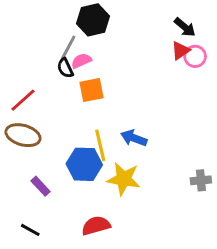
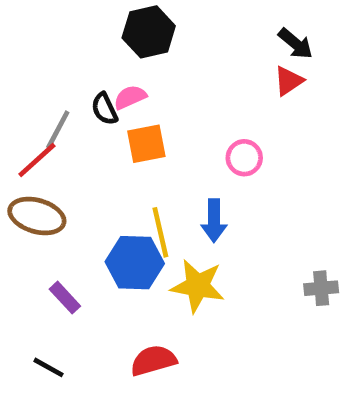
gray line: (68, 48) -> (58, 130), moved
pink circle: (195, 56) -> (244, 158), moved
blue arrow: (134, 138) -> (214, 221), turned -110

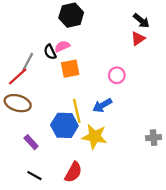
blue arrow: (214, 221) -> (102, 105), turned 60
red semicircle: (153, 360) -> (73, 172), turned 135
black line: (49, 367) -> (34, 176), moved

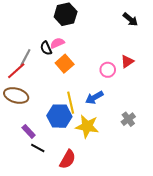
red triangle: (138, 39) -> (127, 62), moved
orange square: (70, 69) -> (65, 64), turned -30
gray cross: (154, 138) -> (128, 119), moved, turned -32
black line: (34, 176) -> (38, 148), moved

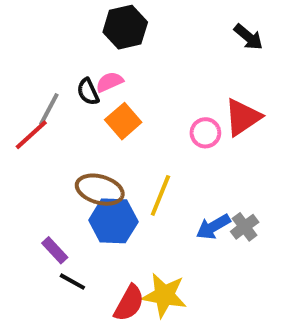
red triangle: (127, 62) -> (243, 117), size x1.5
brown ellipse: (16, 95) -> (100, 190), moved
blue arrow: (94, 98) -> (213, 227), moved
yellow line: (71, 103) -> (160, 195), moved, turned 35
yellow star: (87, 126) -> (164, 295), moved

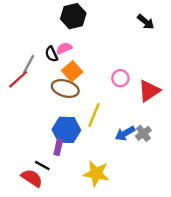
red triangle: (243, 117) -> (149, 91), moved
brown ellipse: (100, 190) -> (65, 88), moved
purple rectangle: (55, 250) -> (58, 147), moved, turned 56
red semicircle: (129, 303) -> (32, 178), moved, turned -85

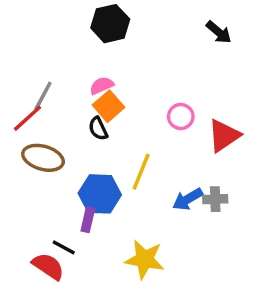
pink semicircle: (64, 48) -> (102, 86), moved
black semicircle: (51, 54) -> (98, 129), moved
brown ellipse: (65, 88) -> (43, 158), moved
gray cross: (143, 133) -> (215, 199), turned 35

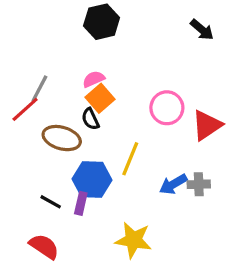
pink circle: (181, 117) -> (167, 108), size x1.4
brown ellipse: (43, 158) -> (62, 138), moved
black line: (64, 247) -> (51, 202), moved

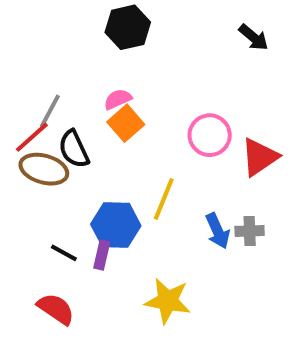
black semicircle: (90, 119) -> (74, 149), moved, size x1.4
brown ellipse: (62, 138) -> (44, 169), moved
blue arrow: (173, 184) -> (218, 231), turned -84

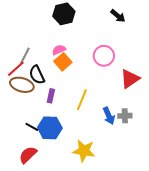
black arrow: (254, 37) -> (118, 16), moved
pink circle: (210, 135) -> (104, 56), moved
blue hexagon: (116, 225) -> (50, 128), moved
purple rectangle: (102, 255) -> (51, 96), moved
red semicircle: (56, 309) -> (28, 155), turned -78

